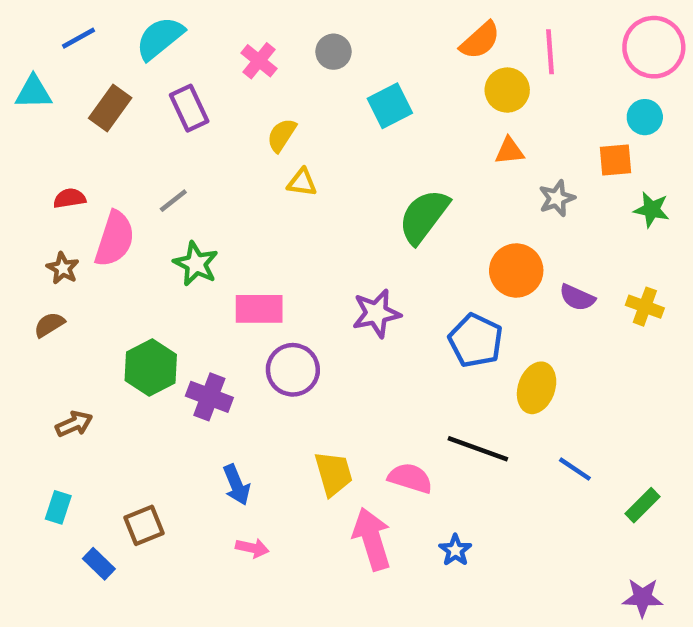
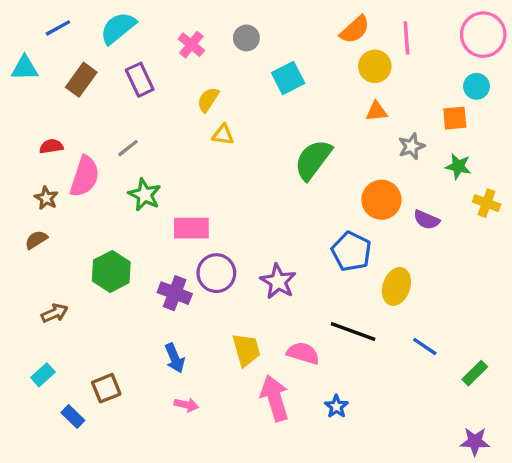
green star: (652, 210) -> (458, 166), moved
yellow cross: (645, 307) -> (487, 203), moved
purple star: (376, 313) -> (278, 281), moved, turned -30
purple cross: (209, 397) -> (175, 293), moved
cyan rectangle: (58, 507) -> (43, 375), turned 30

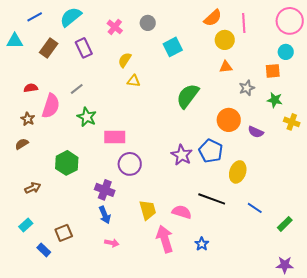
purple star: (278, 281) -> (182, 155), moved
purple cross: (175, 293) -> (105, 190), moved

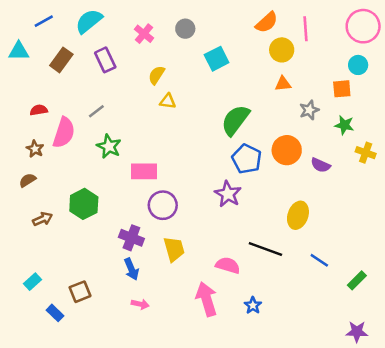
blue pentagon: (211, 151) -> (247, 159), moved
brown arrow: (33, 188) -> (43, 219), moved
yellow trapezoid: (148, 210) -> (174, 249), moved

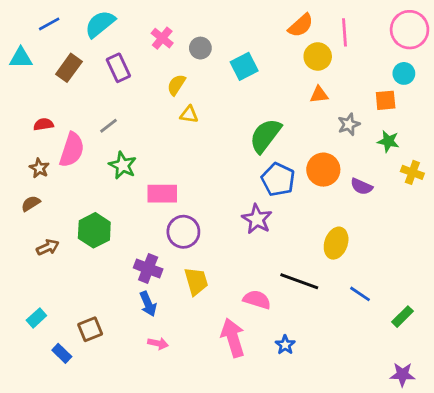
gray circle: (185, 29) -> (200, 48), moved

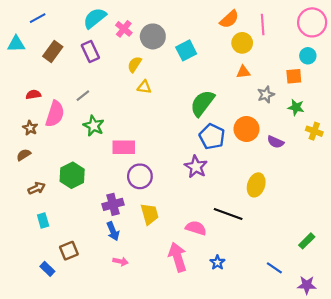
cyan semicircle: (100, 24) -> (95, 18), moved
gray circle: (200, 48) -> (153, 36), size x1.5
purple cross: (148, 268) -> (113, 204), turned -36
blue line: (360, 294) -> (274, 268), moved
cyan rectangle: (36, 318) -> (43, 220), moved, turned -64

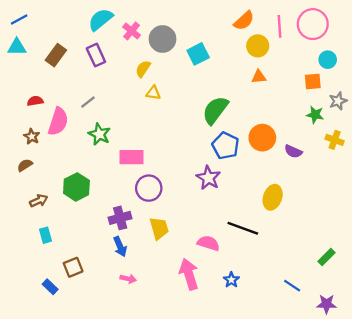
blue line: (38, 18) -> (19, 19), moved
pink circle: (312, 22) -> (313, 24), moved
gray star: (266, 95) -> (338, 101), moved

